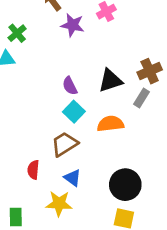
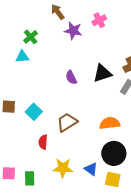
cyan square: (74, 112) -> (34, 112), moved
orange semicircle: (110, 124) -> (110, 123), moved
blue triangle: (73, 178) -> (91, 169), moved

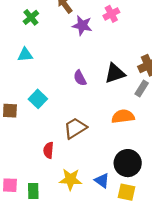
green cross: (31, 37) -> (31, 17), moved
cyan square: (34, 112) -> (38, 99), moved
orange semicircle: (110, 123) -> (123, 116), moved

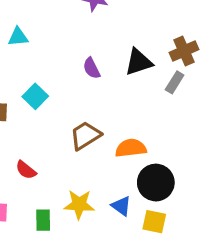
orange semicircle: (123, 116) -> (131, 148), moved
red semicircle: (48, 150) -> (26, 170), moved, turned -56
green rectangle: (33, 191) -> (43, 220), moved

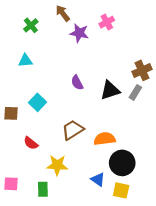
black triangle: (139, 62) -> (110, 90), moved
red semicircle: (26, 170) -> (31, 143), moved
yellow star: (79, 204) -> (57, 165), moved

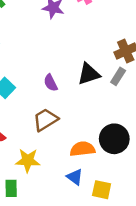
purple semicircle: (77, 83) -> (51, 83), moved
orange semicircle: (105, 139) -> (82, 149), moved
black circle: (122, 163) -> (114, 139), moved

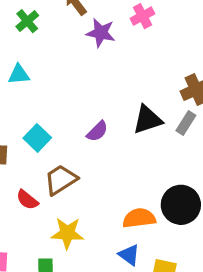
purple semicircle: (51, 83) -> (97, 131), turned -108
brown trapezoid: (46, 120) -> (61, 180), moved

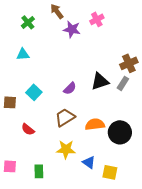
brown trapezoid: (61, 180) -> (65, 117), moved
orange semicircle: (139, 218) -> (95, 124), moved
yellow star: (67, 233) -> (66, 149), moved

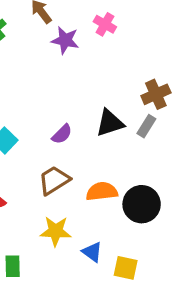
pink cross: (97, 19) -> (105, 24), turned -32

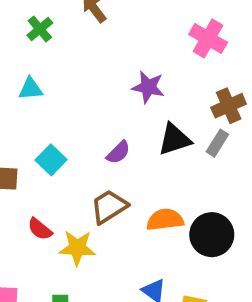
pink cross: (105, 24) -> (208, 38), moved, size x1.4
purple star: (65, 40) -> (148, 87), moved
yellow star: (56, 231) -> (77, 248), moved

